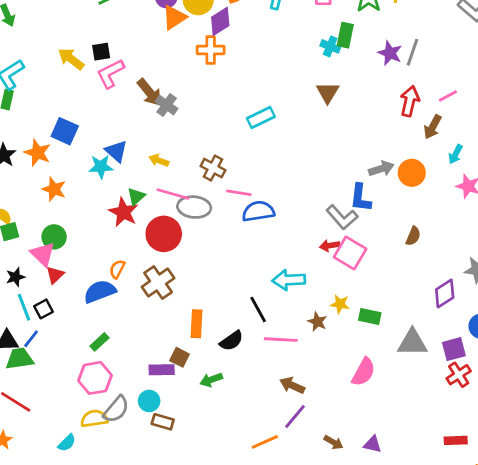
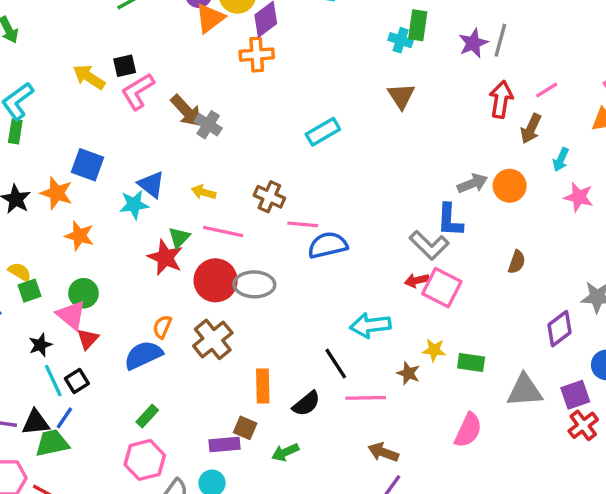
purple star: (390, 53) -> (473, 43), turned 30
gray ellipse: (194, 207) -> (254, 284), moved

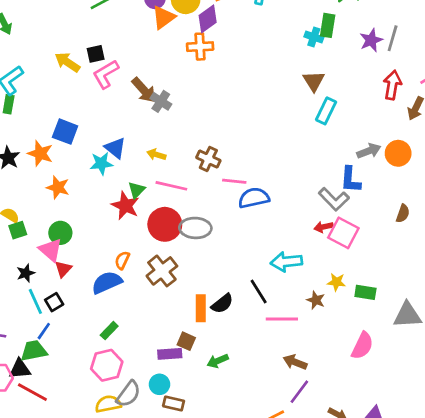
cyan rectangle: (323, 132) -> (326, 111), moved, turned -35
black semicircle: (306, 404) -> (222, 304), moved
black triangle: (36, 423) -> (20, 369), moved

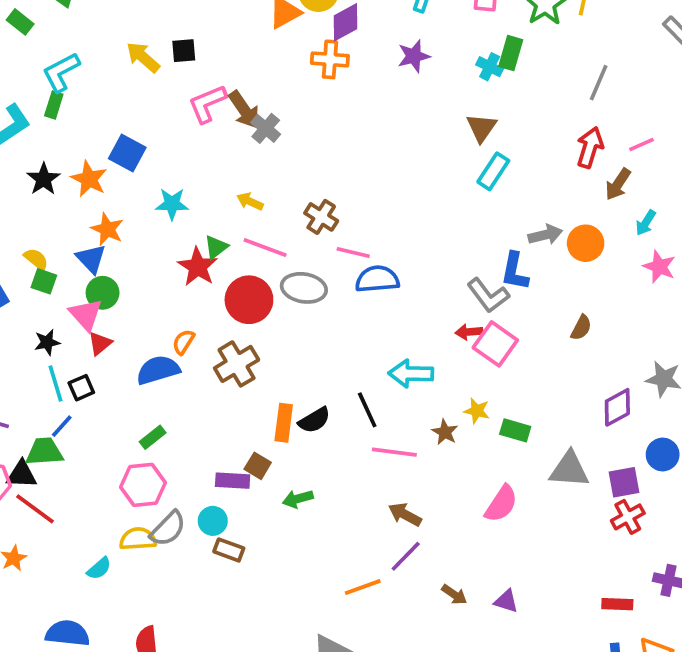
purple star: (371, 40) -> (414, 56), moved
pink L-shape: (106, 74) -> (207, 104), moved
blue triangle: (115, 148) -> (91, 259), moved
gray ellipse: (195, 228) -> (304, 288), moved
green square: (18, 230) -> (44, 281), turned 30

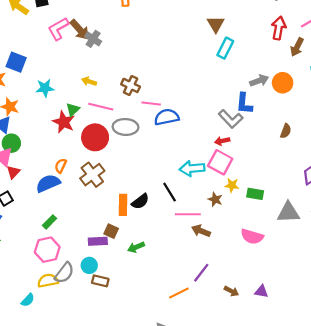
pink square: (495, 344) -> (220, 162), moved
pink semicircle: (501, 504) -> (252, 236), turned 80
brown arrow: (405, 514) -> (201, 231), moved

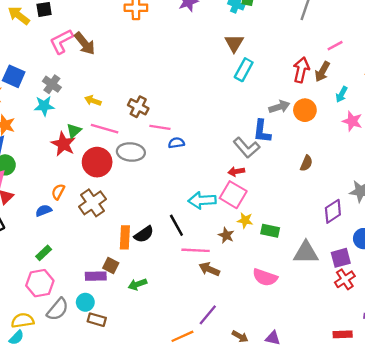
red arrow: (279, 28) -> (301, 70), moved
gray cross: (93, 39) -> (52, 84), moved
blue semicircle: (167, 117) -> (176, 143), size x0.6
blue semicircle: (48, 183) -> (44, 211), size x0.6
yellow semicircle: (48, 281) -> (23, 321), moved

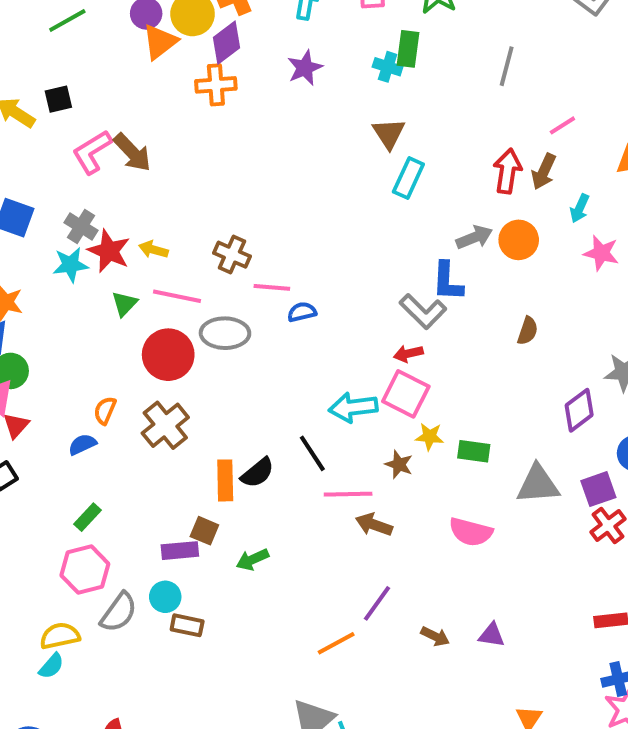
red star: (63, 144) -> (109, 251), moved

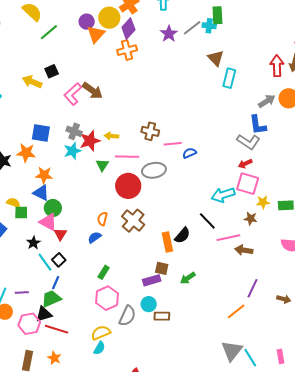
gray line: (507, 66) -> (192, 28), moved, turned 48
red star: (109, 251) -> (90, 141), turned -30

